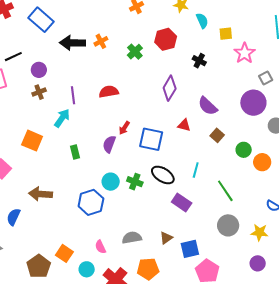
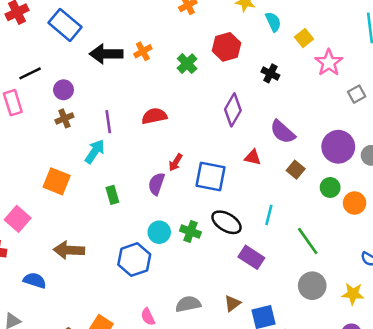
yellow square: (226, 34) -> (304, 38), turned -32
purple circle: (253, 103) -> (338, 147), moved
blue semicircle: (13, 217) -> (35, 280), turned 84

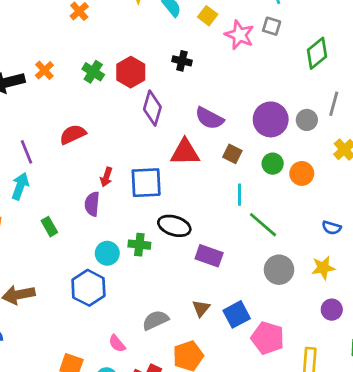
red hexagon: (226, 47) -> (131, 72), moved
gray square: (357, 94) -> (272, 26), moved, turned -30
red triangle: (253, 157) -> (185, 152), size x1.6
cyan line: (269, 215) -> (239, 195), moved

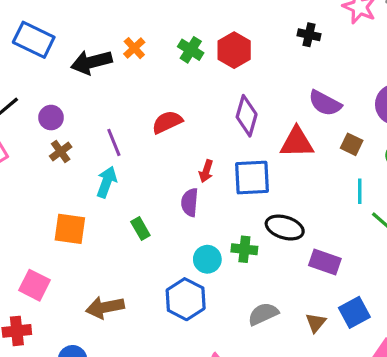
black cross: (182, 61) -> (309, 35), moved
purple diamond: (152, 108) -> (247, 116), moved
blue square: (237, 314) -> (354, 312), moved
gray semicircle: (155, 320) -> (263, 314), moved

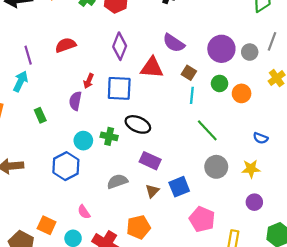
cyan line: (360, 191) -> (192, 95), moved
purple rectangle: (325, 262) -> (150, 161), moved

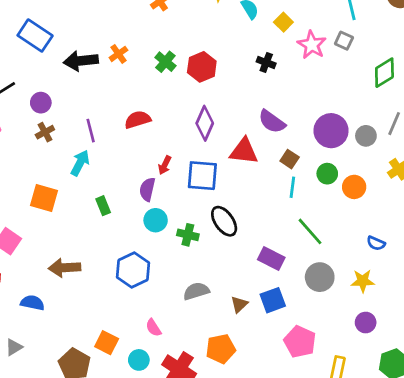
black ellipse: (138, 124) -> (224, 221), turned 30
cyan circle: (83, 141) -> (156, 220), moved
purple rectangle: (150, 161) -> (271, 259), moved

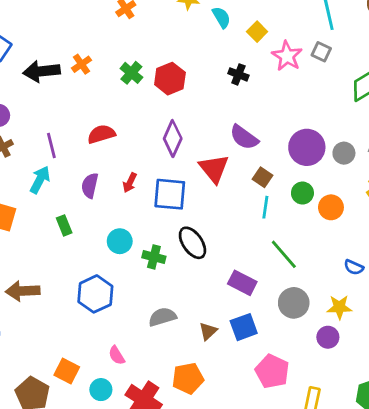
red triangle: (244, 151) -> (214, 169), turned 44
purple semicircle: (147, 189) -> (90, 185), moved
purple circle: (366, 323) -> (328, 337), moved

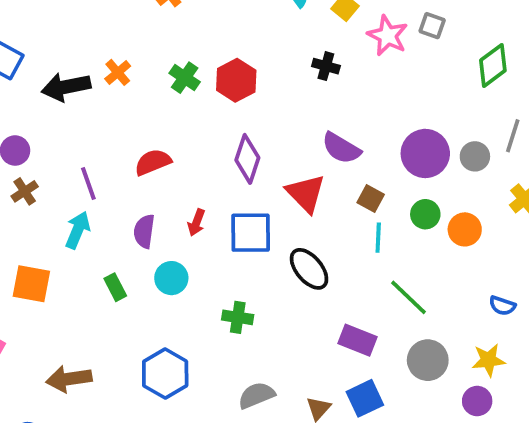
cyan circle: (120, 241) -> (171, 278), moved
black ellipse: (192, 243) -> (309, 269), moved

